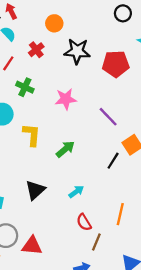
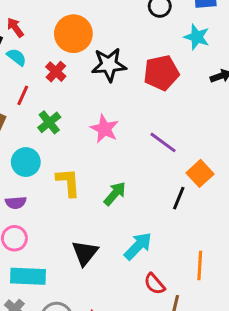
orange circle: (54, 23) -> (73, 34), size x1.6
green cross: (25, 87) -> (49, 122), turned 36
pink star: (66, 99) -> (104, 129), turned -30
cyan arrow: (76, 192) -> (138, 246), size x1.5

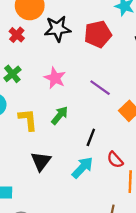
green arrow: (115, 194) -> (60, 115), moved
black line: (179, 198) -> (91, 137), moved
black triangle: (85, 253) -> (41, 161), moved
red semicircle: (155, 284) -> (115, 160), moved

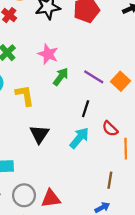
purple line: (100, 88) -> (94, 77), moved
green arrow: (60, 115) -> (61, 77), moved

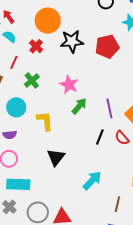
purple line: (94, 77) -> (109, 108), turned 42
red semicircle: (110, 129) -> (122, 138), moved
cyan arrow: (79, 138) -> (92, 180), moved

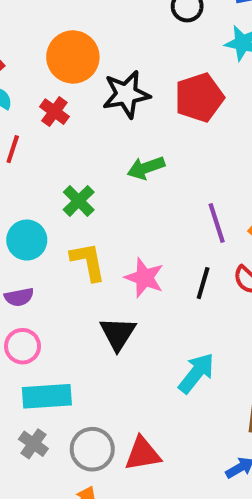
green cross: (32, 80) -> (79, 201), moved
pink star: (69, 85) -> (144, 278), moved
green arrow: (79, 106) -> (146, 168), moved, turned -144

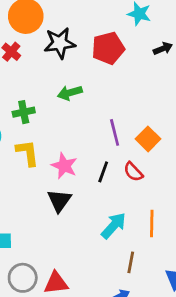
green cross: (79, 201) -> (24, 112), turned 30
black triangle: (118, 334) -> (59, 201), moved
cyan arrow: (196, 373) -> (114, 226), moved

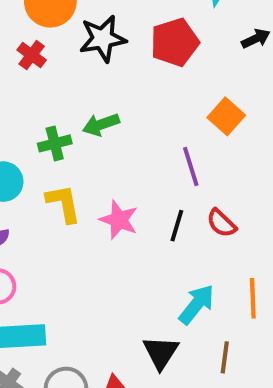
green arrow: (70, 93) -> (101, 124), moved
orange square: (148, 139) -> (226, 116), moved
black triangle: (59, 201) -> (161, 352), moved

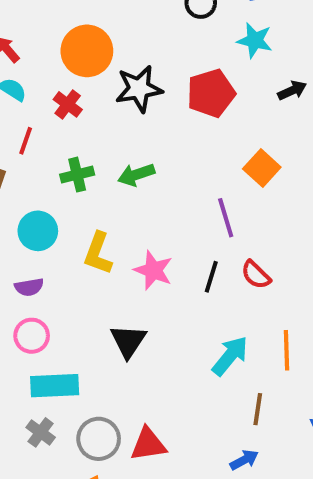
green cross: (55, 143) -> (77, 175), moved
yellow L-shape: (63, 203) -> (98, 253), turned -150
black triangle: (161, 352) -> (128, 341), moved

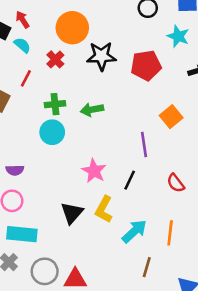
cyan circle: (38, 231) -> (52, 132), moved
yellow L-shape: (98, 253) -> (104, 209), moved
red semicircle: (256, 275) -> (176, 183), moved

